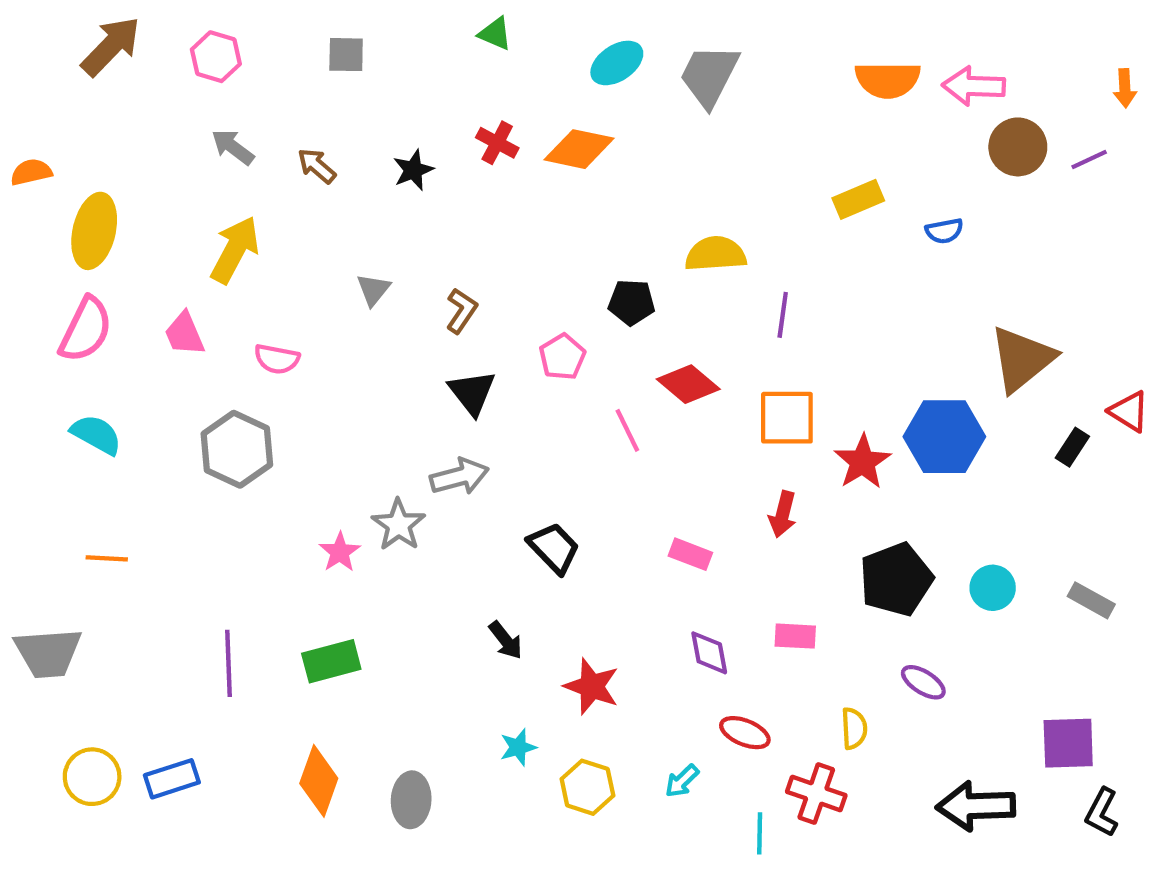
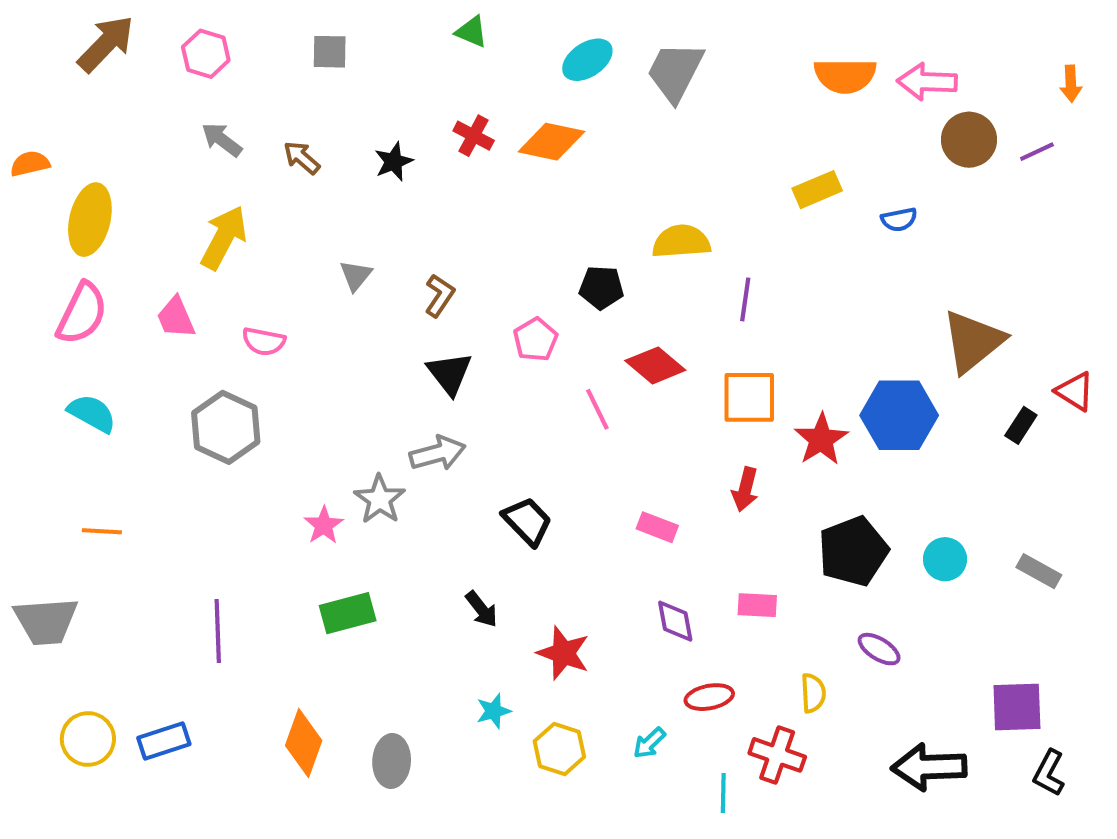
green rectangle: (331, 661) -> (348, 613), moved
red ellipse: (745, 733) -> (709, 697), turned -33

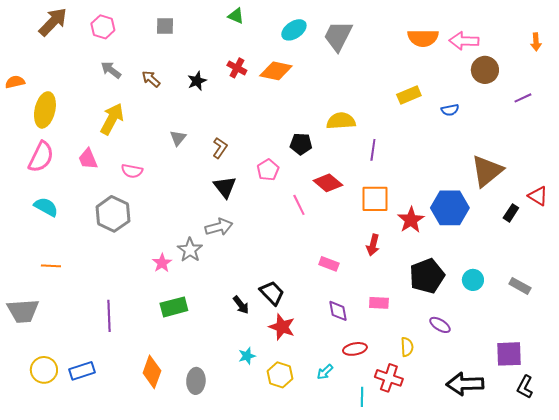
purple line: (1037, 152) -> (523, 98), moved
black trapezoid: (527, 521) -> (272, 293), moved

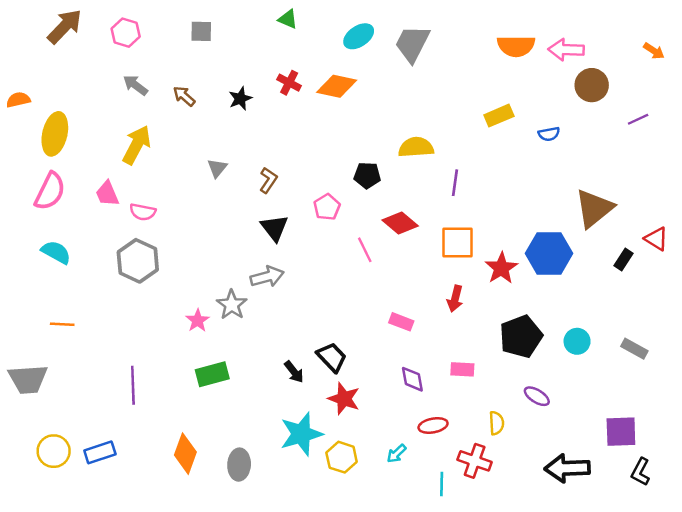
orange arrow: (536, 42) -> (654, 51), turned -54
pink semicircle: (132, 171) -> (143, 212), moved
cyan star: (247, 356) -> (301, 434), size x2.0

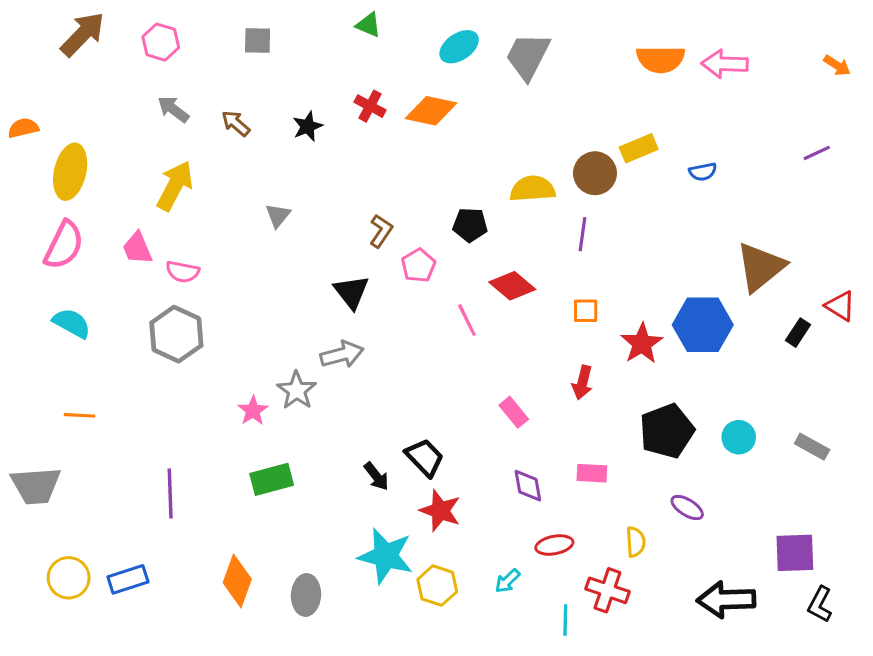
brown circle: (592, 85) -> (595, 173), moved
brown L-shape: (268, 180) -> (381, 231), moved
orange square: (457, 242) -> (586, 311), size x0.6
pink rectangle: (401, 322) -> (514, 412), turned 30
cyan star: (301, 434) -> (386, 556), turned 30

